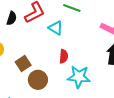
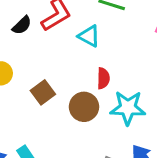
black semicircle: (12, 18) -> (22, 25), turned 32
brown circle: (38, 80) -> (84, 107), moved

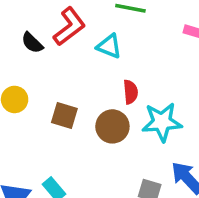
black semicircle: (22, 25) -> (32, 43), turned 95
brown square: (43, 92) -> (64, 115), turned -30

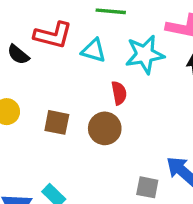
red L-shape: (69, 27) -> (53, 35), turned 57
cyan star: (162, 122) -> (145, 54), moved

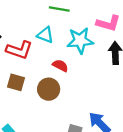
red L-shape: (53, 35) -> (19, 50), moved
red semicircle: (119, 93) -> (60, 66), turned -56

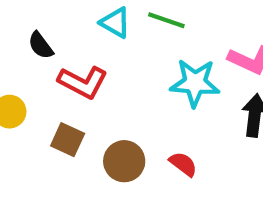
cyan triangle: (45, 35) -> (115, 23), moved
red semicircle: (60, 66) -> (183, 164), moved

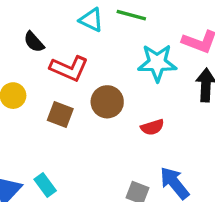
brown circle: (124, 161) -> (107, 102), moved
red semicircle: (183, 164) -> (152, 127), turned 130

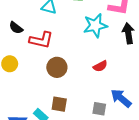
brown circle: (107, 102) -> (57, 67), moved
brown square: (60, 114) -> (59, 104), moved

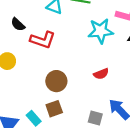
brown circle: (57, 67) -> (56, 81), moved
brown square: (59, 104) -> (54, 109), turned -35

